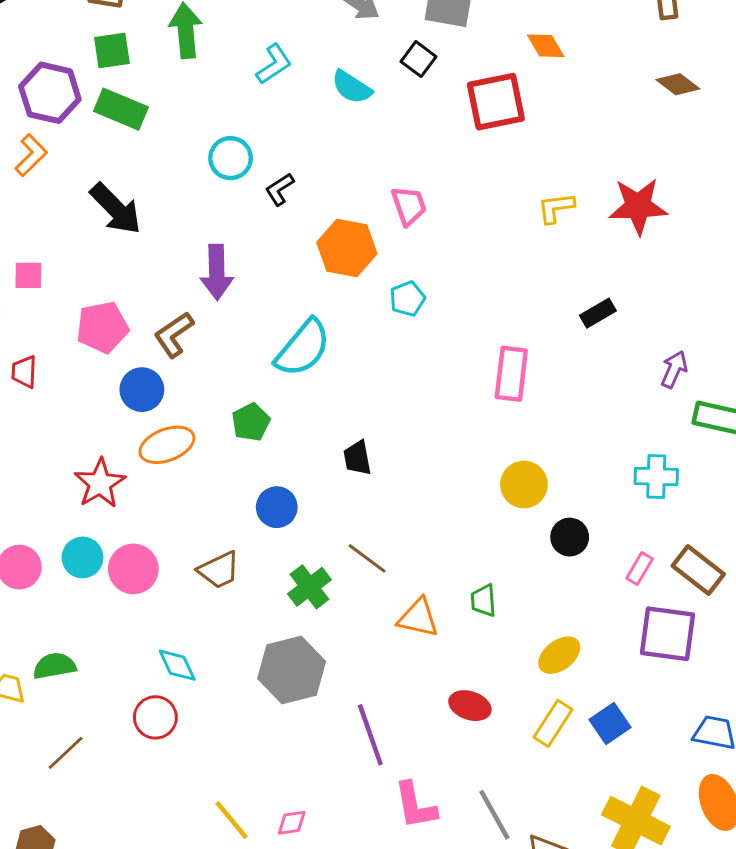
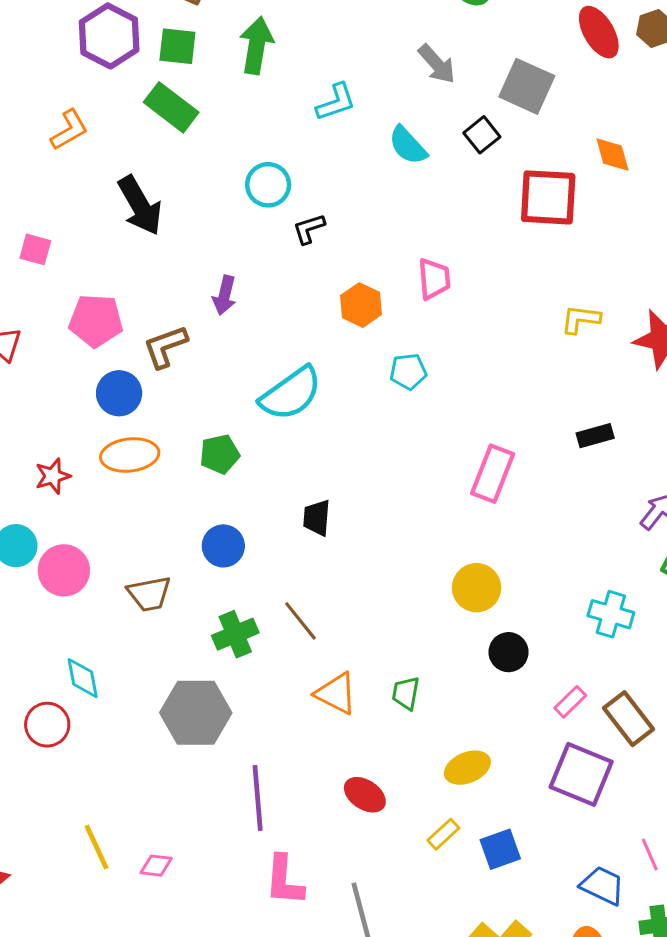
purple hexagon: (50, 93) -> (109, 36), moved
orange hexagon: (347, 248) -> (361, 305), size x0.7
purple arrow: (217, 272) -> (224, 295), size x0.7
red star: (100, 483) -> (53, 476), size x0.7
yellow rectangle: (553, 723) -> (443, 834), size x0.7

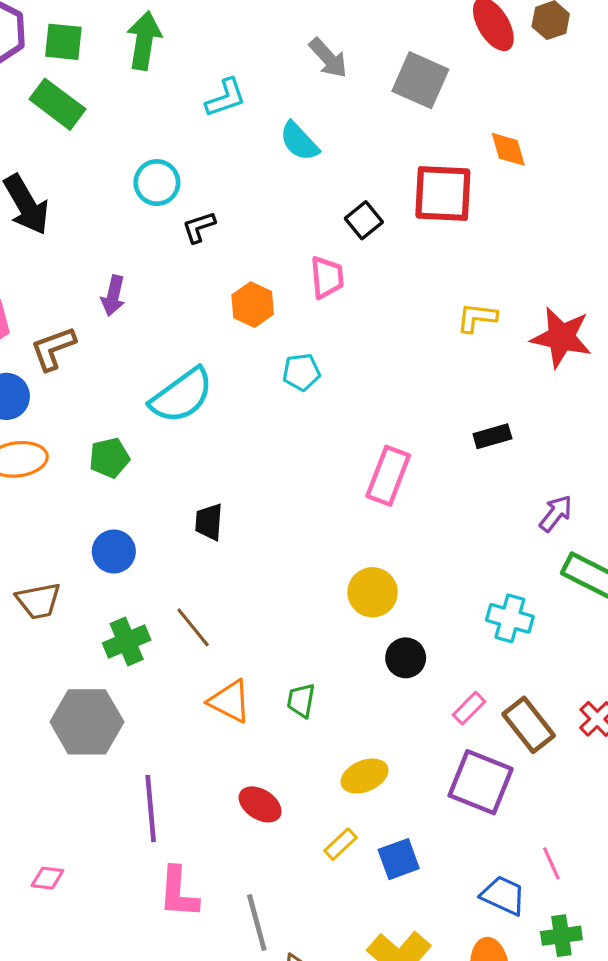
black square: (482, 135) -> (364, 220), moved

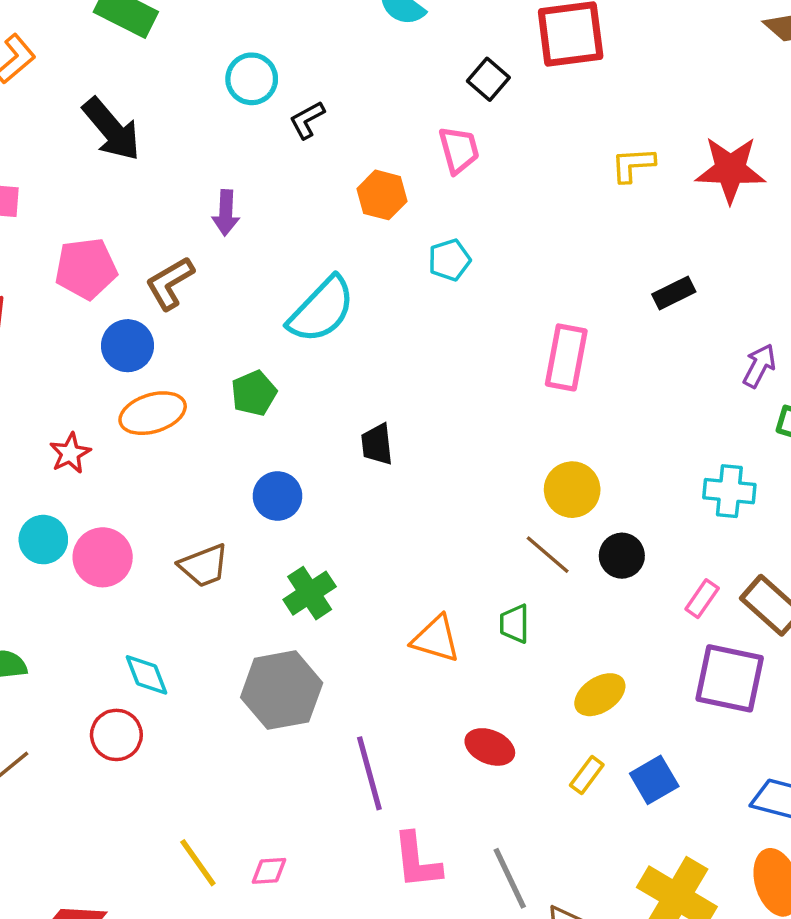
brown line: (193, 627) -> (548, 555), moved

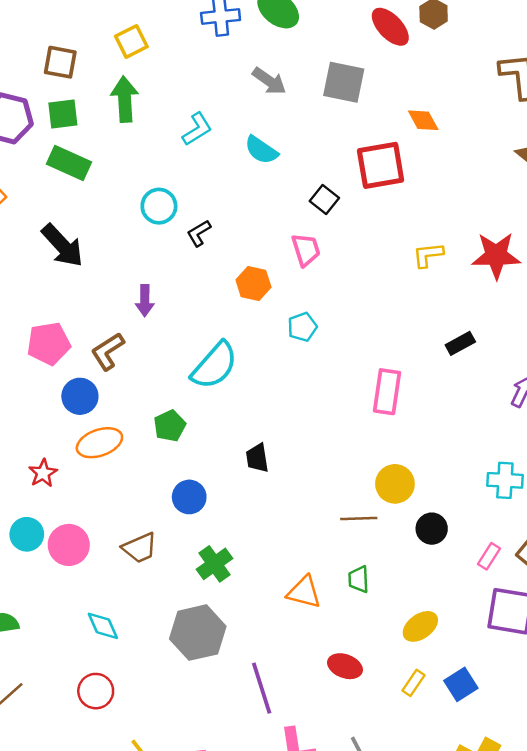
brown line: (548, 555) -> (359, 518), moved, turned -40
red circle: (116, 735) -> (96, 691), moved

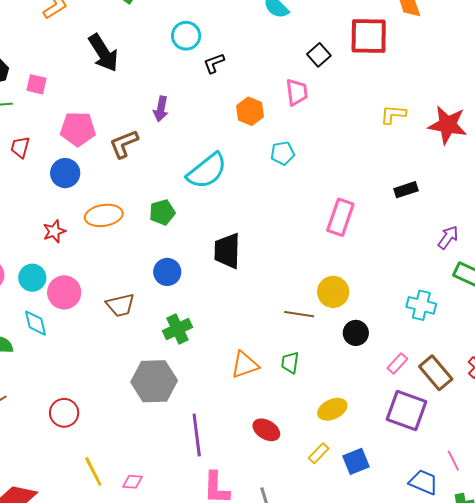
blue circle: (80, 396) -> (65, 173), moved
black trapezoid: (257, 458) -> (227, 251), size x1.5
orange triangle: (304, 592) -> (245, 365), turned -44
cyan diamond: (103, 626) -> (35, 323), moved

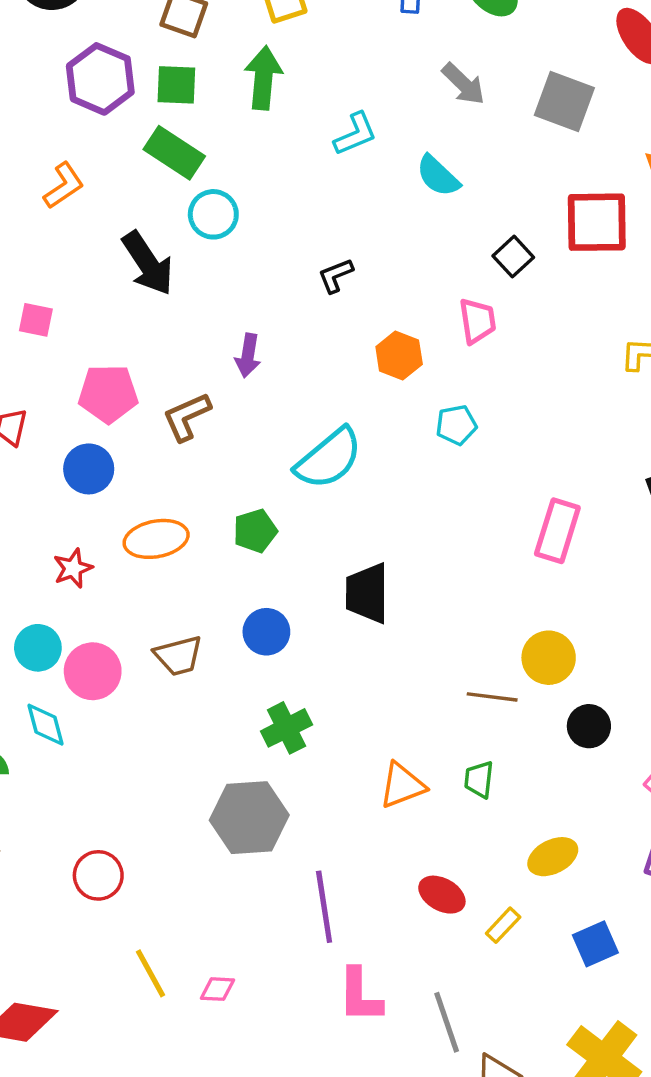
cyan circle: (186, 36) -> (213, 214), moved
brown trapezoid: (120, 305) -> (178, 656), moved
yellow rectangle: (319, 453) -> (503, 925), moved

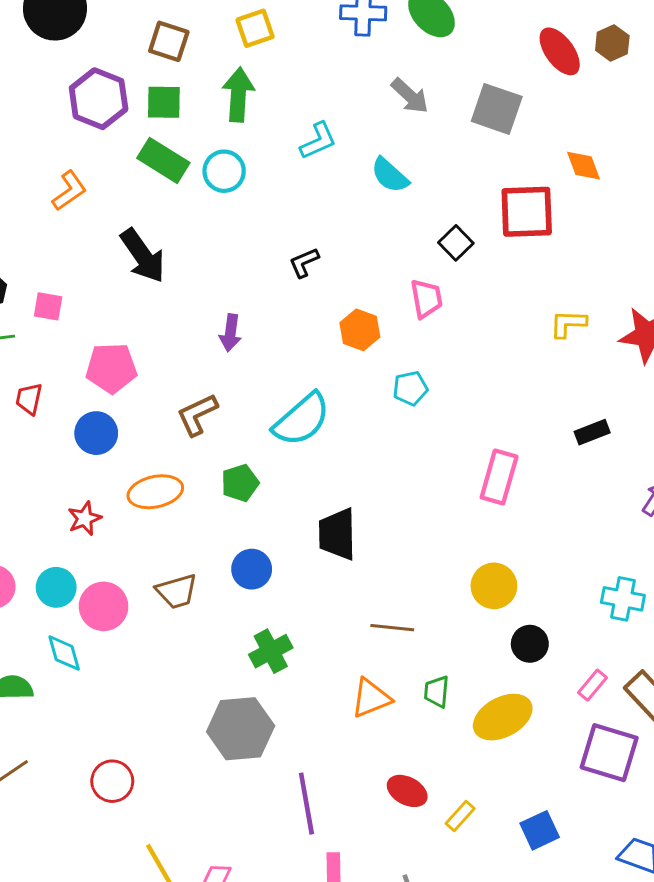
cyan circle: (213, 214) -> (224, 171), moved
brown L-shape: (187, 417) -> (197, 415), moved
brown line: (492, 697) -> (392, 628), moved
yellow ellipse: (553, 857) -> (503, 717), moved, size x1.4

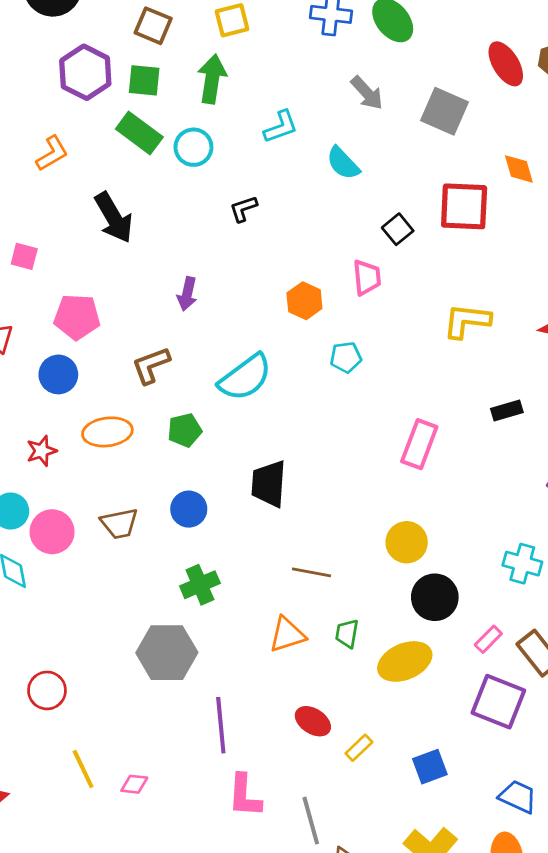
black L-shape: (304, 263) -> (243, 209), moved
yellow L-shape: (568, 324) -> (467, 321), moved, size x1.4
black circle: (530, 644) -> (435, 597), size x1.4

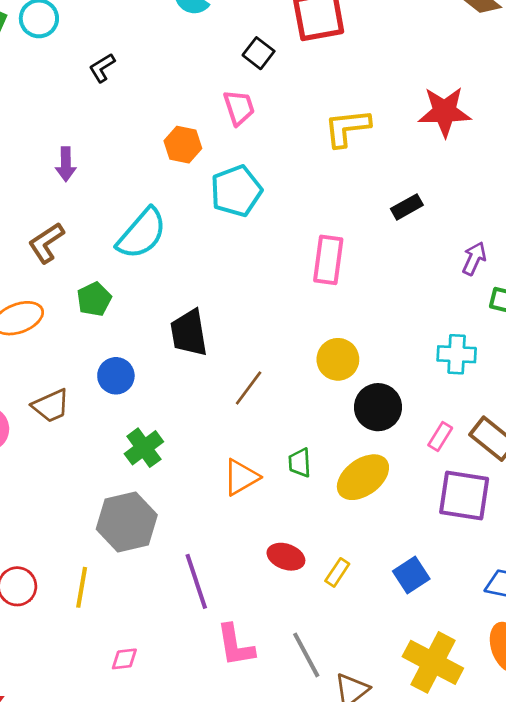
cyan pentagon: (346, 357) -> (236, 191), size x1.6
brown line: (312, 572) -> (249, 388), moved, turned -51
yellow line: (83, 769) -> (82, 587), moved, turned 48

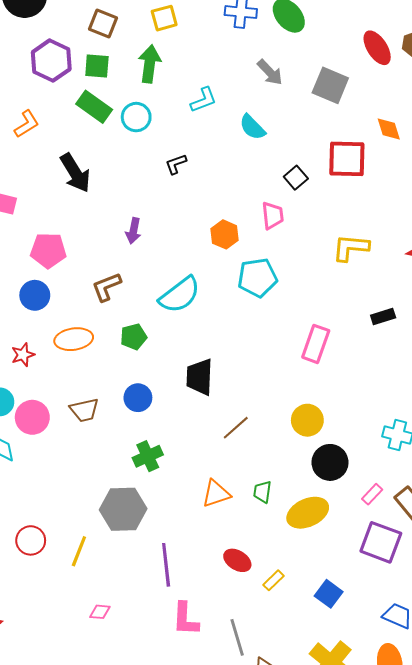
blue square: (411, 575) -> (329, 594), turned -32

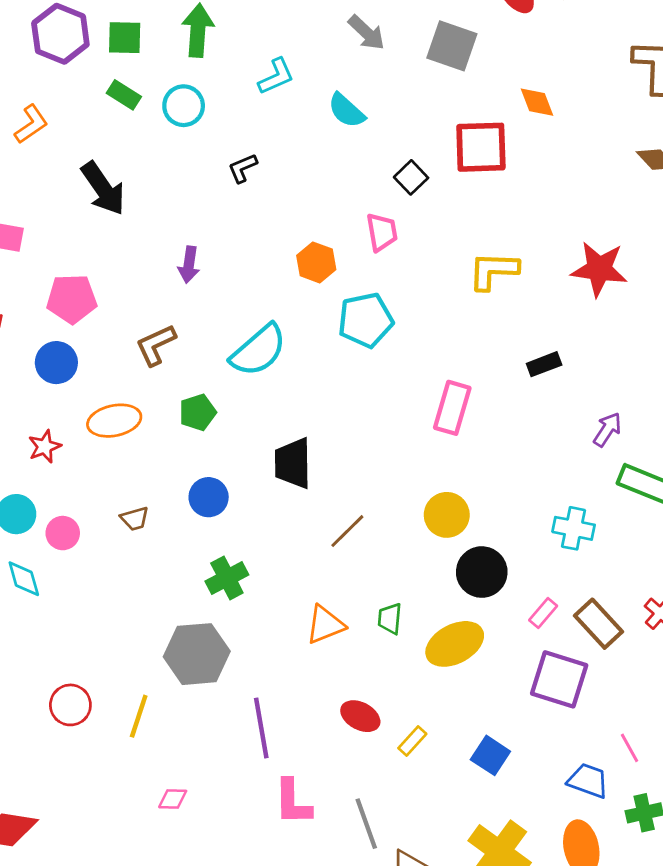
green rectangle: (94, 107) -> (124, 95), size x0.7
brown trapezoid: (84, 410) -> (135, 519), size x0.7
pink circle: (32, 417) -> (63, 533), size x0.7

